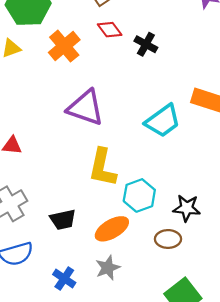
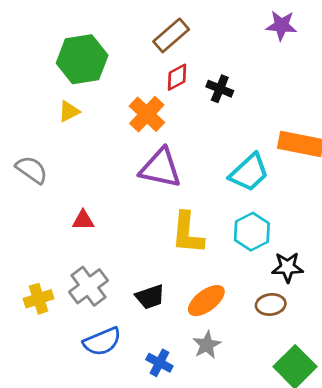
red diamond: (110, 30) -> (177, 77), turned -75
orange cross: (64, 46) -> (147, 114), moved
cyan hexagon: (139, 195) -> (252, 232), moved

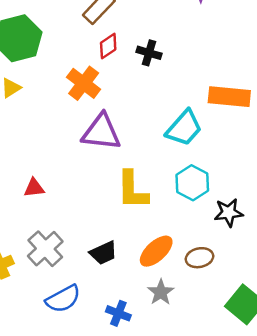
brown ellipse: (271, 304) -> (199, 258), moved

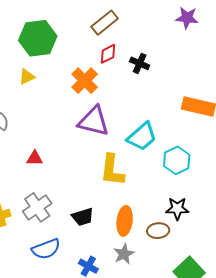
cyan trapezoid: (184, 128) -> (142, 137), moved
cyan hexagon: (192, 183) -> (177, 160), moved
black star: (229, 213) -> (177, 209), moved
orange ellipse: (156, 251) -> (125, 221), turned -48

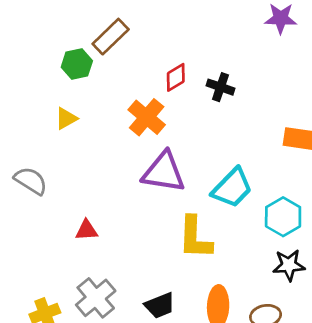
brown rectangle: (105, 23) -> (111, 37), moved
green hexagon: (38, 38) -> (77, 64), size x0.6
black star: (177, 209) -> (289, 265), moved

